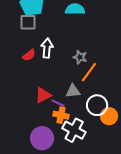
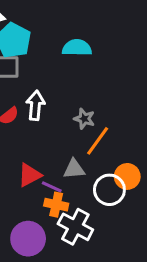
orange circle: (109, 116) -> (127, 176), moved

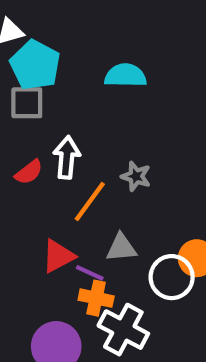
orange line: (98, 141) -> (90, 202), moved

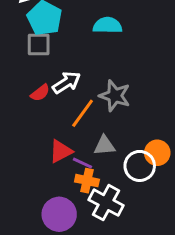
white arrow: (67, 157) -> (66, 83), turned 52
gray star: (136, 176) -> (115, 96), size x1.5

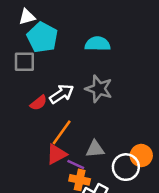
gray square: (39, 44) -> (24, 62), moved
gray star: (115, 96) -> (99, 89), moved
orange line: (83, 113) -> (62, 132), moved

